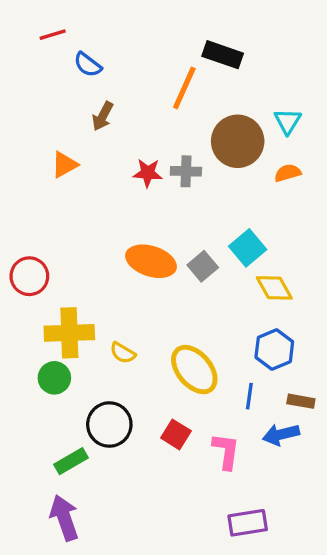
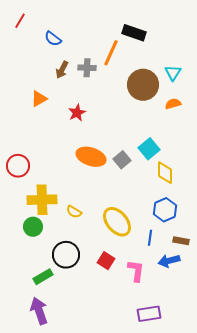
red line: (53, 35) -> (20, 21), moved, turned -42
gray cross: (186, 171) -> (87, 68), moved
red star: (148, 173) -> (77, 113), moved, turned -30
yellow diamond: (274, 288) -> (165, 173), turned 30

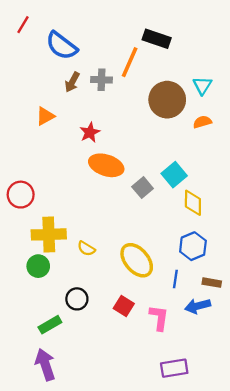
blue semicircle: (53, 39) -> (62, 46), size x1.6
orange ellipse: (91, 157) -> (106, 165), moved
black circle: (66, 255) -> (77, 299), size x0.7

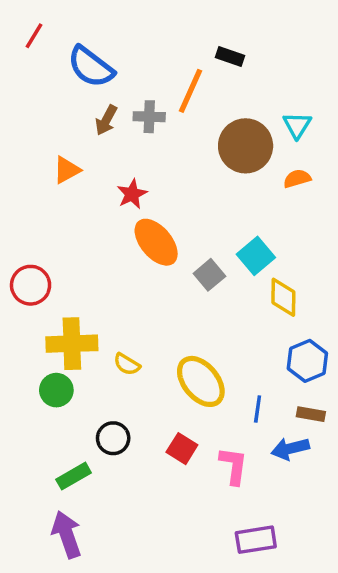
black rectangle: (157, 39) -> (230, 56), size x0.7
orange ellipse: (106, 165) -> (156, 242), turned 32
blue hexagon: (193, 246) -> (307, 361), moved

